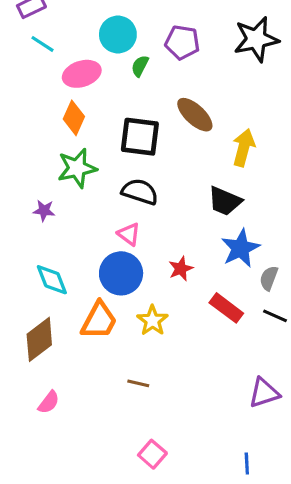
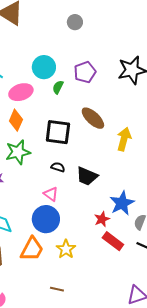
purple pentagon: (182, 42) -> (85, 72), turned -30
black semicircle: (140, 192) -> (58, 167), size x0.6
black trapezoid: (225, 201) -> (87, 176), moved
red star: (181, 269) -> (102, 219), moved

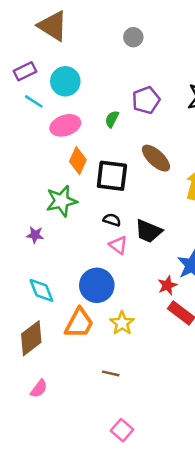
cyan circle: (44, 67) -> (65, 81), moved
orange diamond: (16, 120) -> (78, 161), moved
pink triangle: (51, 194) -> (118, 245), moved

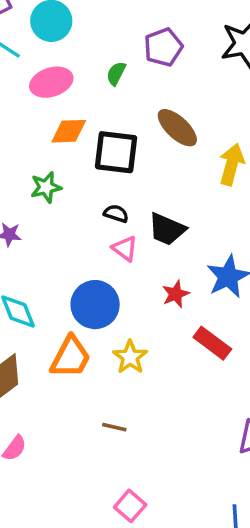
orange diamond: (78, 161) -> (69, 131), turned 64
green star: (62, 201) -> (46, 187), size x0.7
red star: (167, 285) -> (176, 294), moved

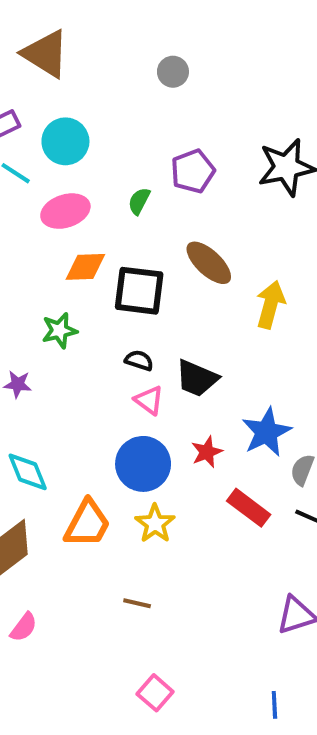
blue circle: (95, 305) -> (143, 464), moved

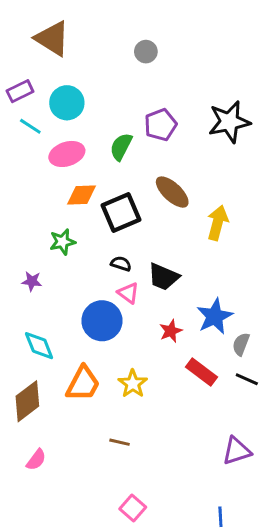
green semicircle: (139, 201) -> (121, 147), size x1.4
black square: (139, 291) -> (121, 213), turned -30
blue circle: (143, 464) -> (102, 321), moved

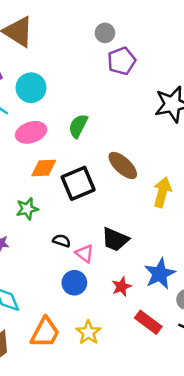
gray circle: (146, 52) -> (105, 33), moved
purple pentagon: (161, 125) -> (122, 61), moved
black semicircle: (121, 264) -> (62, 241), moved
blue circle: (102, 321) -> (74, 283), moved, size x0.7

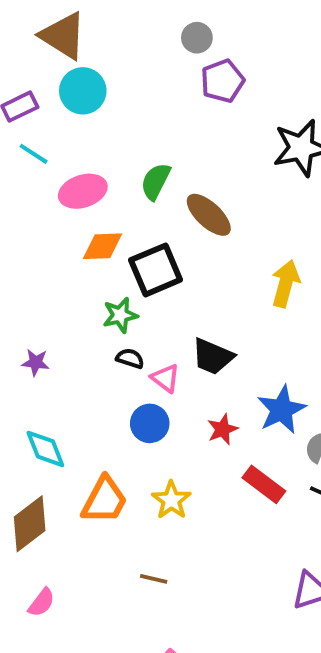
cyan circle: (31, 88) -> (83, 91), moved
brown ellipse: (123, 165) -> (209, 215), moved
green star: (27, 209) -> (120, 315), moved

